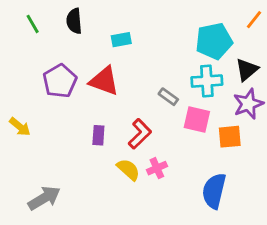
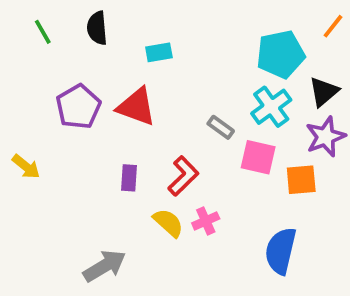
cyan cross: (207, 81) -> (271, 107), turned -32
gray arrow: (44, 198) -> (105, 266), moved

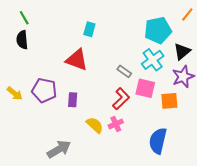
black semicircle: (97, 28) -> (22, 40), moved
cyan rectangle: (159, 52) -> (89, 29), turned -64
purple pentagon: (78, 107) -> (44, 90), moved, turned -30
red L-shape: (183, 176) -> (121, 99), moved

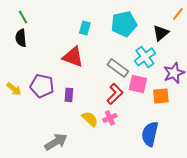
cyan pentagon: (158, 30) -> (124, 24), moved
black triangle: (182, 51) -> (161, 33), moved
gray rectangle: (124, 71) -> (118, 68), size x1.5

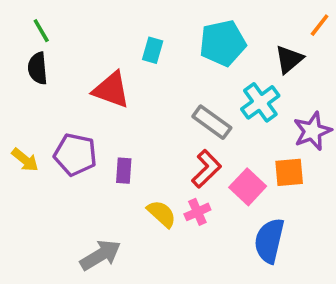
red triangle: (73, 57) -> (111, 90), moved
pink square: (138, 84) -> (248, 187), moved, turned 30

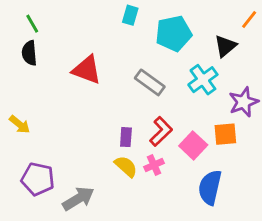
cyan rectangle: (153, 50) -> (130, 15), moved
gray rectangle: (212, 122) -> (150, 82), moved
purple pentagon: (75, 154) -> (38, 179), moved
purple rectangle: (124, 171) -> (126, 137), moved

